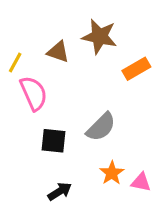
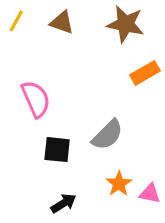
brown star: (100, 36) -> (125, 24), moved
brown triangle: (58, 52) -> (62, 22), moved
yellow line: (15, 63) -> (16, 21), moved

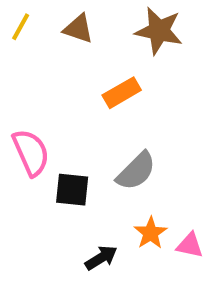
orange rectangle: (145, 73) -> (122, 93), moved
pink semicircle: (36, 99) -> (31, 153), moved
black arrow: (64, 203) -> (101, 258), moved

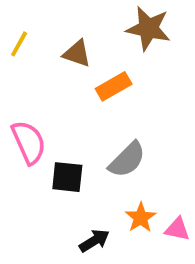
yellow line: (21, 27) -> (19, 44), moved
brown triangle: (78, 29) -> (77, 54), moved

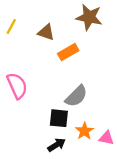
black square: (67, 177) -> (59, 118), moved

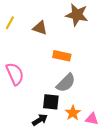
orange rectangle: (68, 52) -> (62, 56), moved, turned 42
black arrow: (57, 145) -> (40, 120), moved

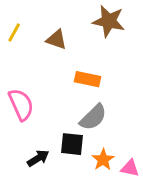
black arrow: (40, 120) -> (38, 158), moved

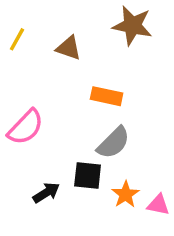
pink semicircle: (21, 105) -> (26, 127), turned 68

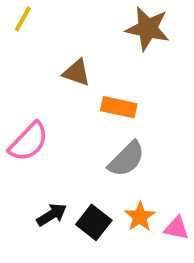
yellow line: (17, 39) -> (23, 19), moved
brown triangle: (69, 48) -> (77, 73), moved
black square: (88, 175) -> (94, 222), moved, turned 32

